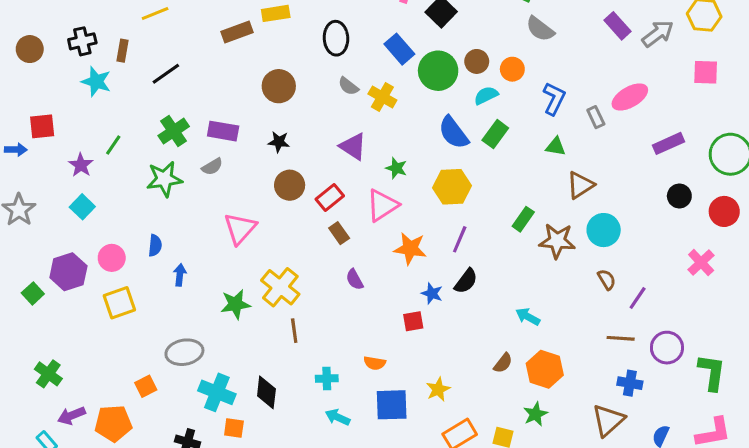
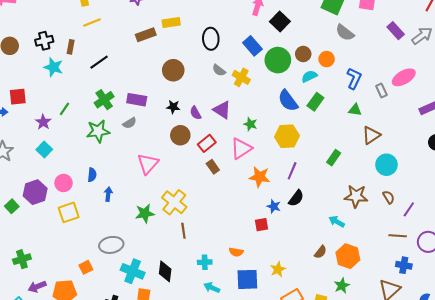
brown star: (557, 241) -> (356, 196), moved
purple semicircle: (355, 280) -> (196, 113), moved
green cross: (48, 374) -> (22, 259), turned 36

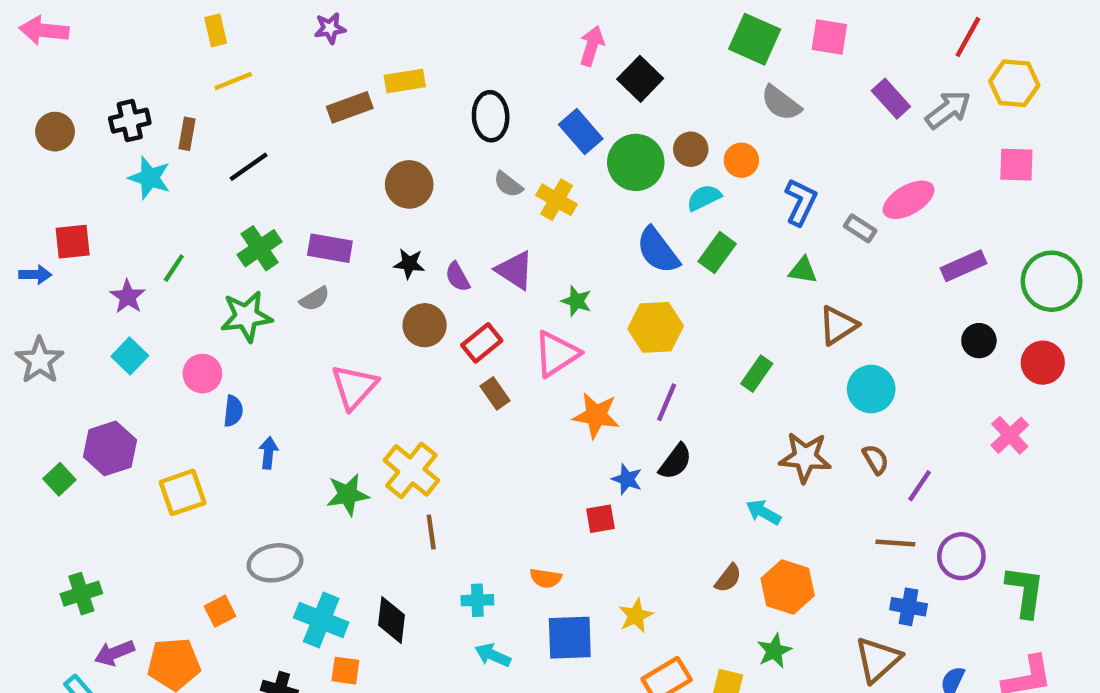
gray rectangle: (381, 91) -> (860, 228), turned -32
pink circle: (64, 183) -> (202, 374), moved

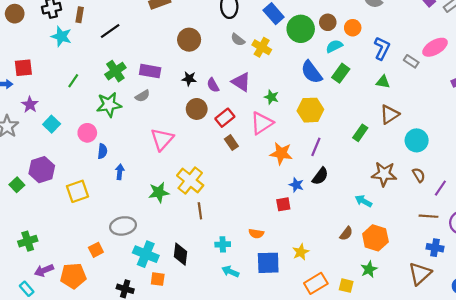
purple star: (128, 297) -> (30, 105), moved
brown triangle: (838, 325) -> (390, 114), moved

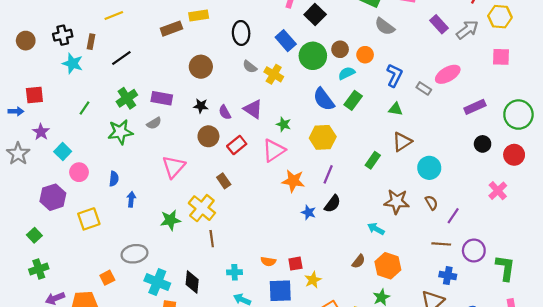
pink circle: (87, 133) -> (79, 172), moved
brown rectangle: (231, 143) -> (224, 181), moved
green square: (17, 185) -> (34, 235), moved
red square: (283, 204) -> (295, 264), moved

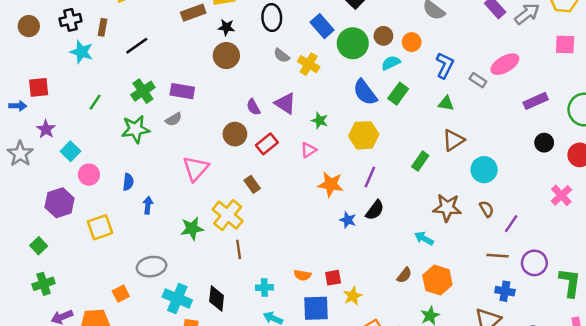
black star: (201, 106) -> (226, 27), moved
pink triangle: (274, 150) -> (309, 150), size x0.6

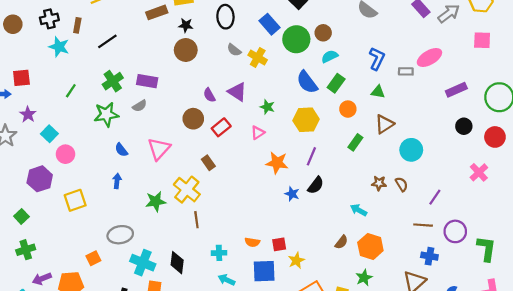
orange circle: (412, 42) -> (348, 109), moved
gray rectangle: (478, 80) -> (406, 71), turned -32
blue semicircle: (128, 182) -> (121, 150), moved, turned 136
brown star: (447, 208) -> (379, 183), size x0.6
brown semicircle: (487, 209) -> (402, 184), moved

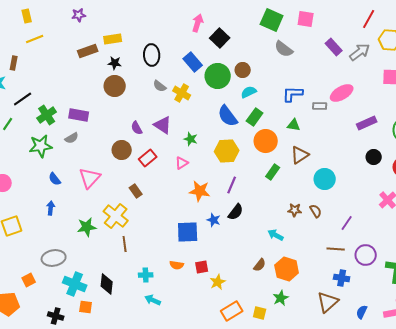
black line: (107, 41) -> (23, 99), moved
blue L-shape: (377, 59) -> (293, 94), turned -115
orange circle: (348, 109) -> (266, 141), size x1.5
blue square: (264, 271) -> (188, 232), moved

